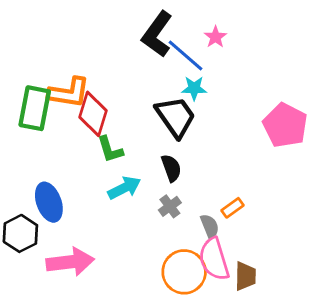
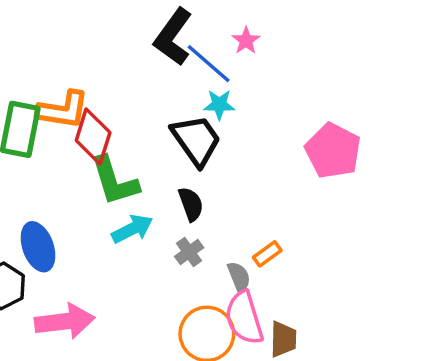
green L-shape: (110, 149) -> (114, 181), size x1.5

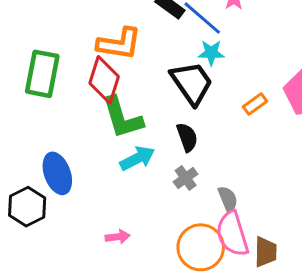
orange L-shape: (63, 110) -> (119, 44), moved
orange rectangle: (267, 254) -> (255, 104), moved
pink arrow: (65, 321) -> (118, 237), moved, size x0.5

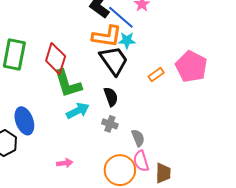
orange L-shape: (119, 44) -> (107, 36), moved
gray cross: (186, 178) -> (110, 124), turned -35
pink semicircle: (232, 234) -> (141, 161), size x0.7

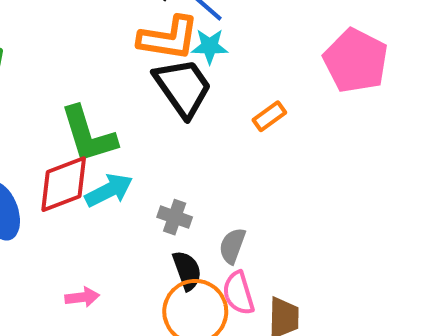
red diamond: (56, 58) -> (64, 184), moved, turned 52
pink pentagon: (191, 67) -> (356, 61), moved
black semicircle: (111, 97) -> (187, 270), moved
gray semicircle: (138, 138) -> (232, 246), turned -138

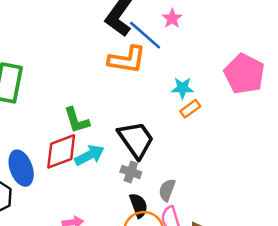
cyan star: (210, 46) -> (182, 88), moved
black trapezoid: (183, 87) -> (136, 140), moved
green L-shape: (88, 135) -> (77, 120), size x0.7

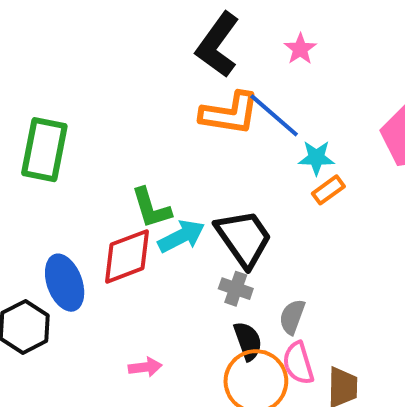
blue line: (145, 35) -> (274, 115), moved
cyan arrow: (90, 155) -> (181, 236), moved

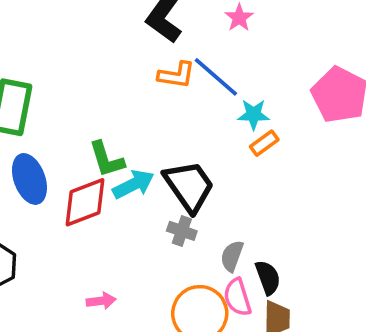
orange L-shape: (230, 113) -> (176, 75), size x0.7
blue ellipse: (65, 283) -> (29, 179), moved
black semicircle: (248, 341) -> (268, 278), moved

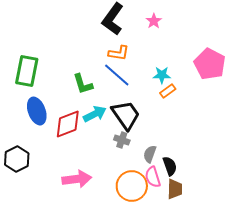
blue line: (216, 77) -> (117, 75), moved
green L-shape: (107, 159) -> (83, 84), moved
pink arrow: (101, 301) -> (77, 179), size x1.8

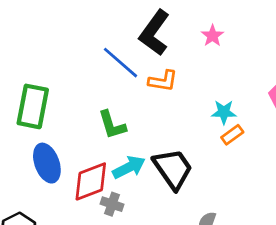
blue line: (117, 75) -> (120, 63), moved
gray cross: (122, 140) -> (112, 204), moved

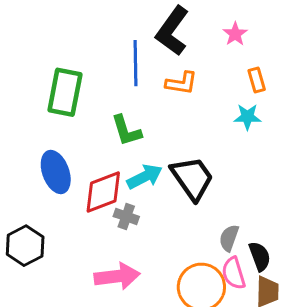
blue line: (120, 63) -> (135, 63), turned 48
green rectangle: (33, 106) -> (65, 92), moved
orange rectangle: (232, 135) -> (257, 80), moved, turned -70

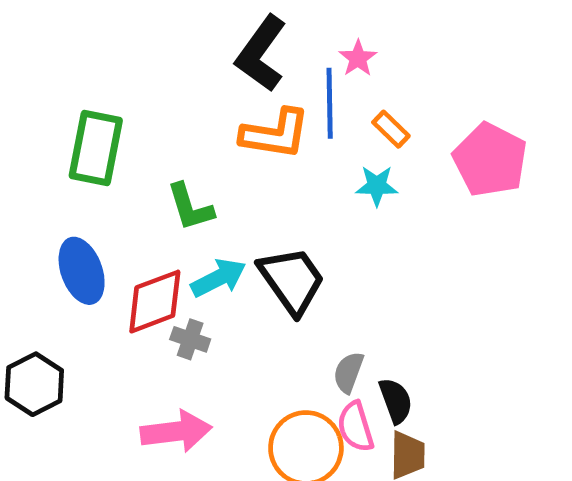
blue line: (135, 63) -> (330, 103), moved
orange rectangle: (257, 80) -> (391, 129), turned -30
orange L-shape: (181, 83) -> (275, 134), size x1.4

